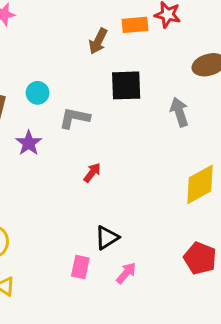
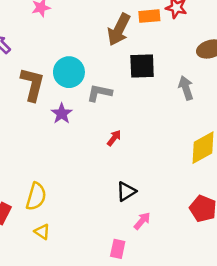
brown arrow: (98, 41) -> (119, 29), size x1.5
cyan circle: (38, 93) -> (69, 72), size x1.6
pink rectangle: (80, 267) -> (118, 249), moved

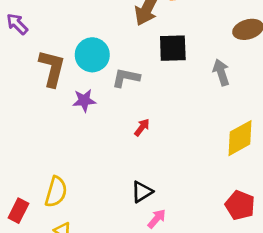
purple star: (62, 114) -> (84, 100), turned 30
black triangle: (126, 192) -> (142, 192), moved
pink arrow: (142, 221) -> (157, 219), moved

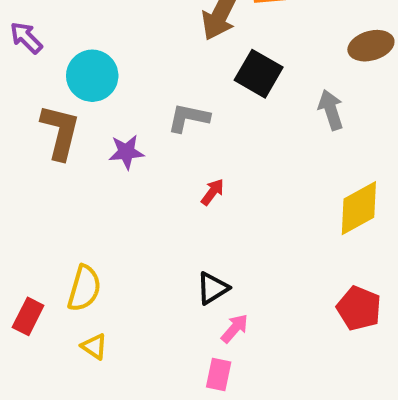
black square: (173, 48) -> (259, 74), turned 32
cyan circle: (92, 55) -> (92, 76), moved
brown L-shape: (52, 68) -> (60, 132), moved

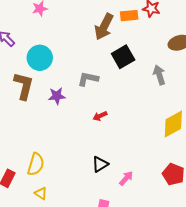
black square: (259, 74) -> (123, 57), turned 30
red arrow: (213, 192) -> (100, 116), turned -152
pink arrow: (235, 328) -> (126, 178), moved

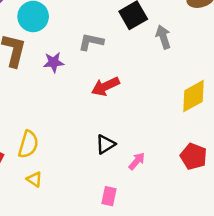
gray arrow: (159, 75) -> (163, 37), moved
red arrow: (100, 116) -> (105, 86), size x1.6

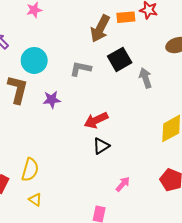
gray L-shape: (91, 42) -> (81, 69), moved
black triangle: (105, 144) -> (101, 146), moved

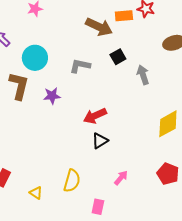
brown arrow: (100, 29) -> (99, 27), turned -92
black square: (120, 59) -> (118, 57), size x0.7
yellow semicircle: (30, 170) -> (72, 181), moved

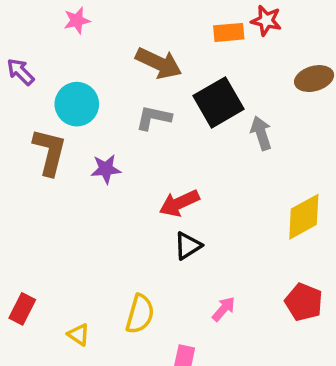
brown arrow: (99, 27) -> (159, 63), moved
black square: (118, 57) -> (218, 102), size x1.8

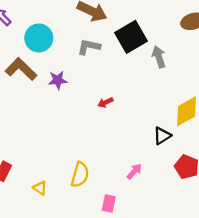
brown L-shape: (50, 152) -> (21, 69), turned -60
red arrow: (179, 203) -> (105, 102), size x0.6
black triangle: (188, 246) -> (162, 136), moved

